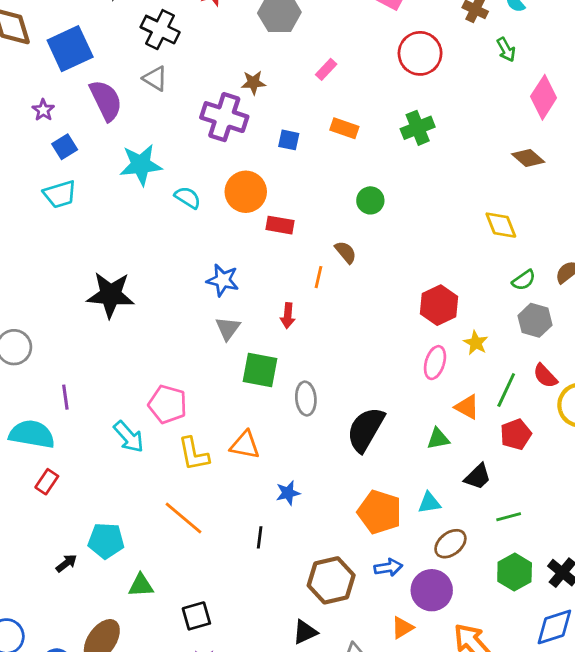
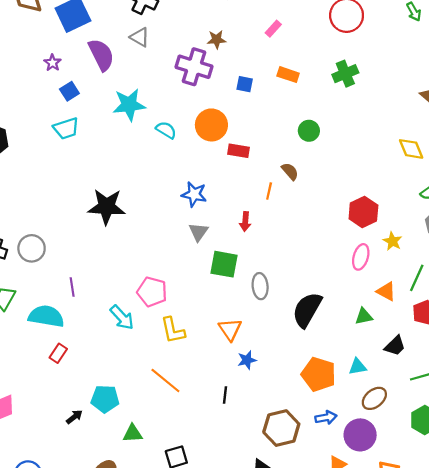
orange triangle: (245, 445) -> (230, 329), moved, turned 45

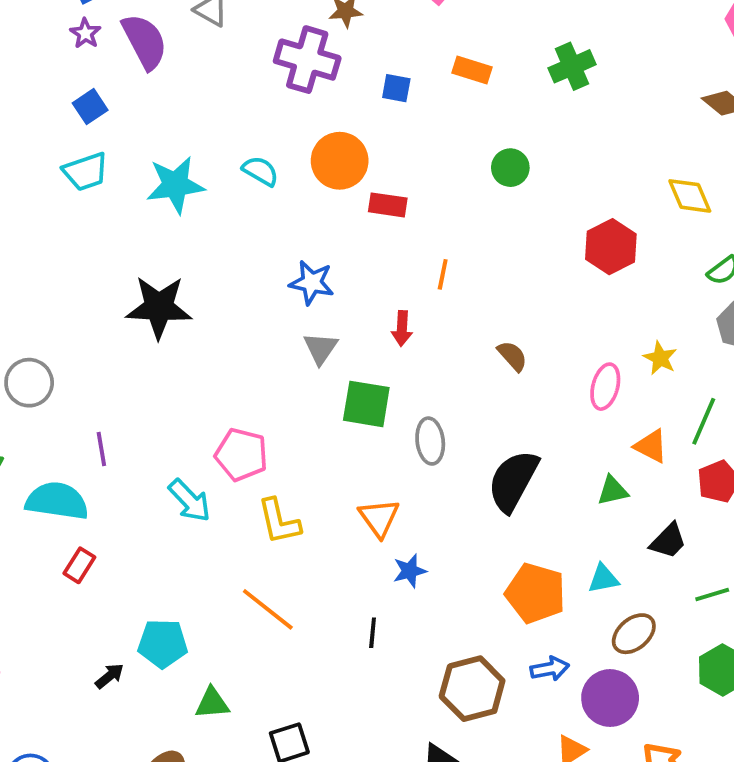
purple star: (52, 63) -> (85, 33), moved
cyan star: (129, 105) -> (175, 185), moved
brown semicircle: (290, 171) -> (512, 356), moved
red hexagon: (363, 212) -> (611, 247), moved

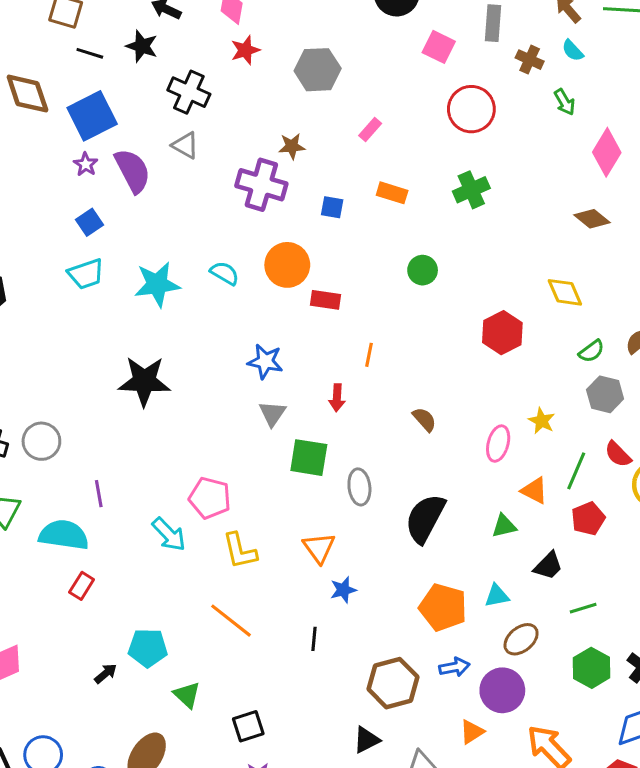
green triangle: (212, 703) -> (187, 695), turned 48

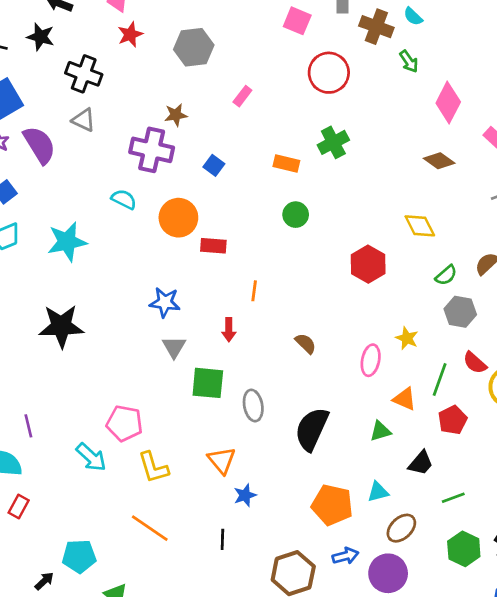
brown cross: (530, 60) -> (376, 27), size x1.4
orange rectangle: (392, 193) -> (286, 163), moved
blue square: (332, 207) -> (214, 165), turned 30
cyan semicircle: (225, 273) -> (124, 199), moved

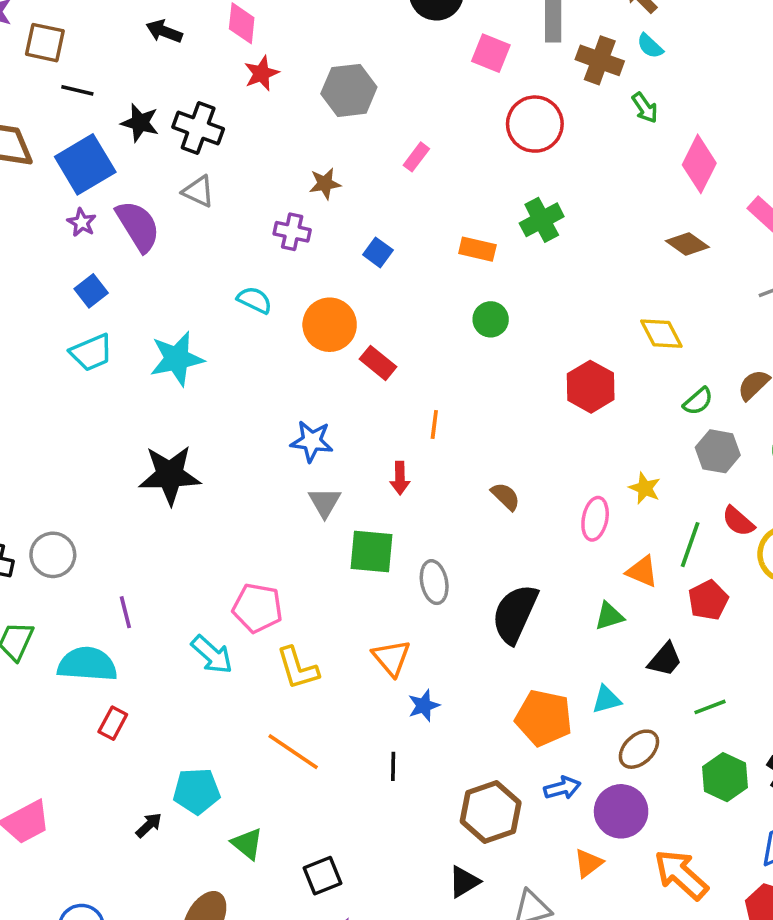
black star: (41, 37) -> (140, 123), moved
purple cross: (152, 150) -> (292, 232), size x0.6
red rectangle: (213, 246) -> (378, 363), turned 35

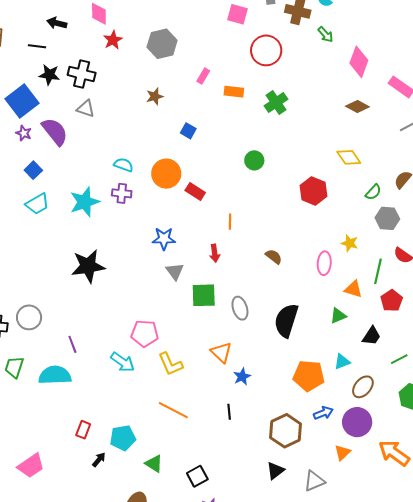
black line: (77, 90) -> (37, 46), moved
purple cross: (292, 232) -> (122, 193), moved
orange rectangle: (477, 249) -> (234, 92), moved
red rectangle: (113, 723) -> (83, 430), moved

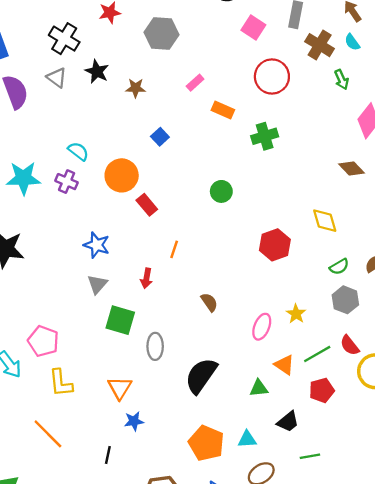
black star: (49, 75) -> (97, 71), moved
green line: (378, 271) -> (317, 354), turned 30

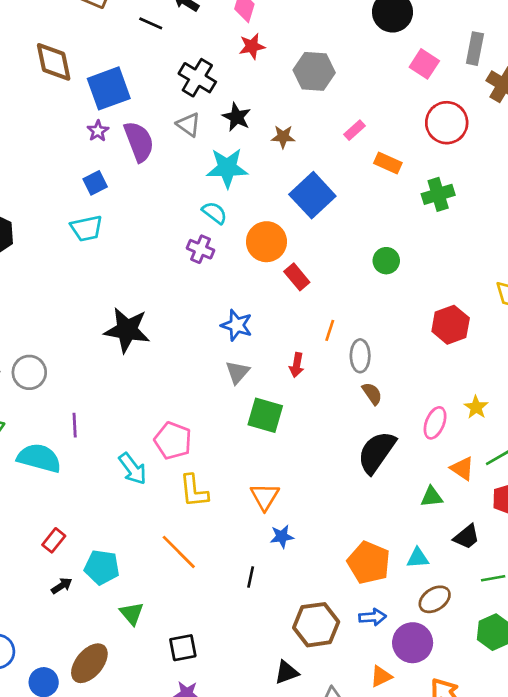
blue square: (160, 137) -> (312, 195), size x2.0
cyan star: (23, 178) -> (227, 168), moved
gray ellipse: (155, 346) -> (360, 356), moved
black semicircle: (201, 376) -> (377, 452), moved

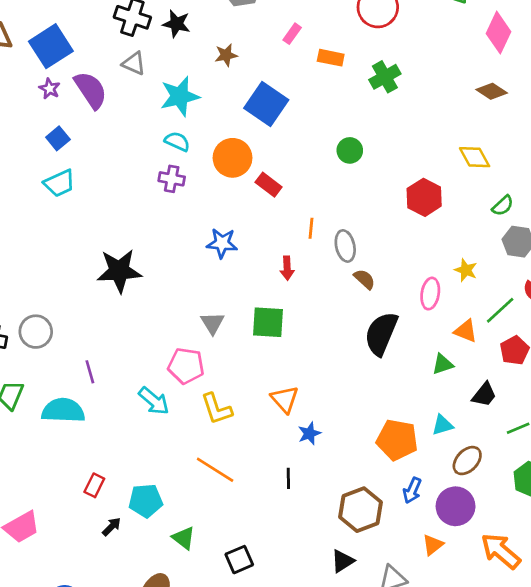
black star: (237, 117) -> (176, 24), moved
gray triangle: (238, 372) -> (212, 323), moved
blue arrow: (373, 617) -> (412, 490), turned 130

